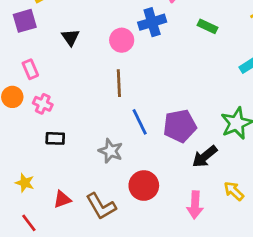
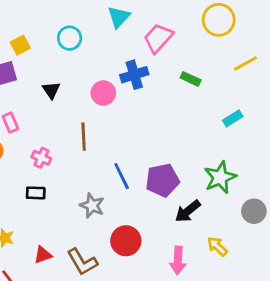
brown line: (119, 83) -> (84, 137), moved
pink cross: (43, 104) -> (41, 158), moved

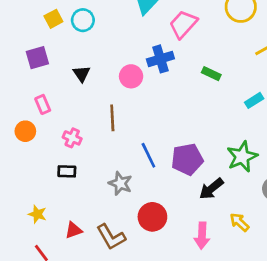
cyan circle: (70, 38) -> (83, 20), moved
yellow square: (20, 45) -> (53, 19), moved
green rectangle: (191, 79) -> (211, 74), moved

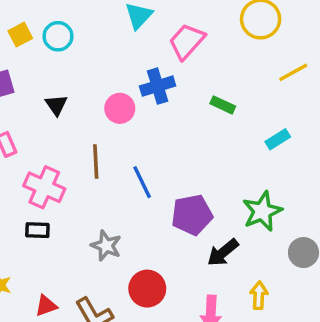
pink cross: (72, 138) -> (44, 187), size x1.6
blue line: (148, 155) -> (142, 182), moved
yellow arrow: (239, 222) -> (259, 295), turned 50

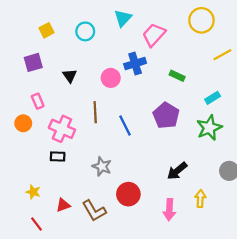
cyan circle: (58, 36) -> (85, 31), moved
green star: (262, 211) -> (209, 128), moved
purple pentagon: (192, 215) -> (166, 116), moved, turned -30

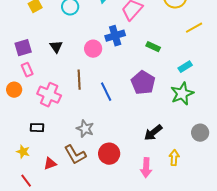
purple square: (33, 62) -> (23, 48), moved
black rectangle: (58, 156) -> (37, 128), moved
brown L-shape: (94, 211) -> (75, 155), moved

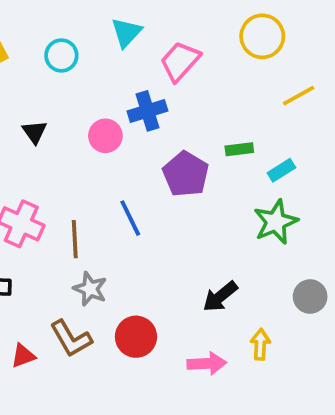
green rectangle: (153, 47) -> (239, 149), moved, turned -32
brown line: (79, 80) -> (75, 239), moved
purple pentagon: (143, 83) -> (186, 174), moved
pink arrow: (146, 168) -> (207, 363), turned -96

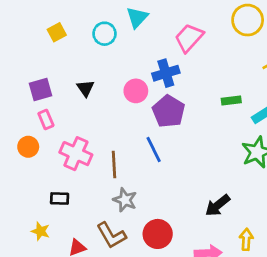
cyan triangle: (126, 33) -> (137, 17), moved
purple pentagon: (186, 174) -> (169, 111), moved

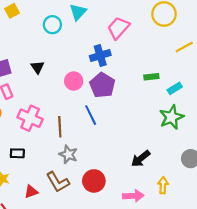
yellow square: (57, 32) -> (12, 11), moved
pink circle: (136, 91) -> (74, 81), moved

